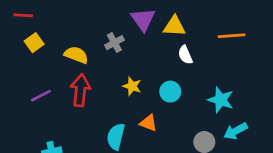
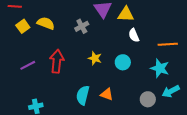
orange line: (232, 36) -> (168, 44), moved
yellow semicircle: (76, 55) -> (46, 23), moved
orange triangle: (148, 123) -> (107, 94), moved

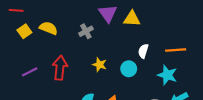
white semicircle: (134, 35) -> (143, 51), moved, turned 40

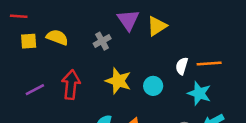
yellow triangle: (132, 19) -> (157, 26), turned -36
yellow square: (24, 31) -> (29, 41), turned 32
white semicircle: (143, 51) -> (182, 66), moved
yellow star: (100, 65) -> (118, 81), size x1.5

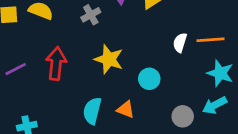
cyan circle: (153, 86) -> (149, 79), moved
cyan star: (199, 93) -> (220, 73), moved

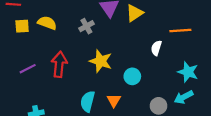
orange line: (210, 40) -> (180, 31), moved
orange triangle: (126, 109) -> (114, 100), turned 40

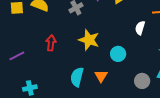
red arrow: (59, 64) -> (51, 43), size x0.7
purple line: (28, 69) -> (17, 56), moved

